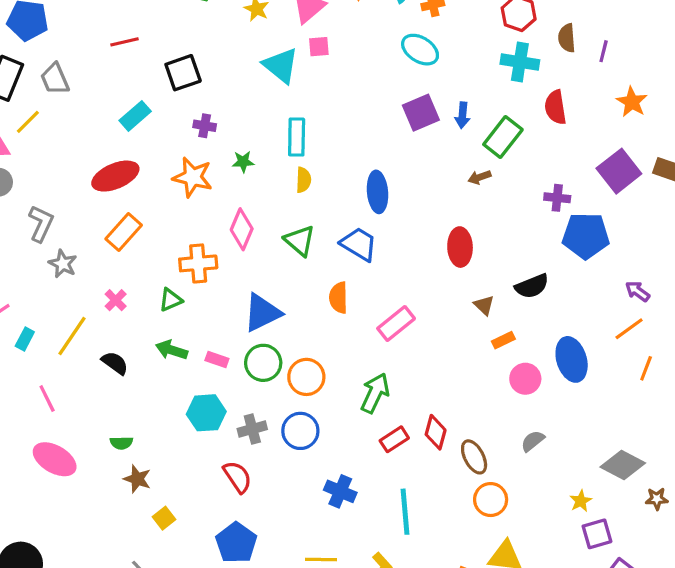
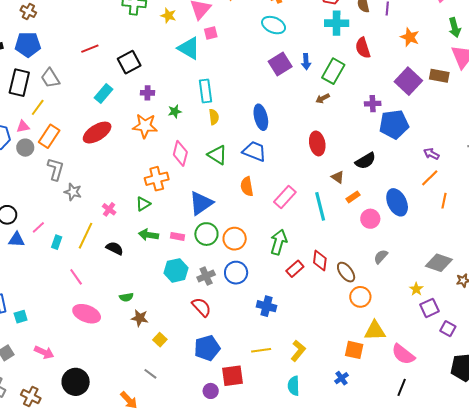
orange rectangle: (124, 232) -> (49, 136), moved
cyan line: (405, 512) -> (320, 206), moved
blue pentagon: (236, 543) -> (207, 348), turned 30

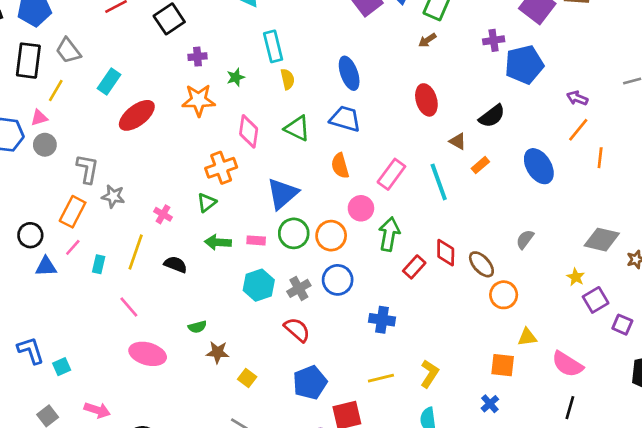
cyan rectangle: (104, 93) -> (109, 82), moved
orange rectangle: (49, 136) -> (73, 212), moved
pink circle: (370, 219) -> (361, 208), moved
yellow triangle: (375, 331) -> (527, 337), size x0.7

